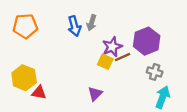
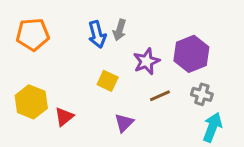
brown line: (123, 57) -> (160, 96), moved
yellow square: (105, 62) -> (108, 81), moved
red triangle: (39, 93) -> (64, 117), moved, turned -49

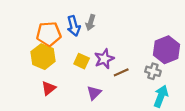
orange pentagon: (33, 34) -> (49, 34), moved
purple hexagon: (191, 54) -> (167, 50), moved
purple star: (146, 61) -> (104, 59), moved
yellow hexagon: (31, 102) -> (43, 57), moved

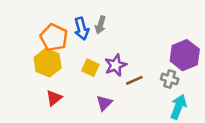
orange pentagon: (49, 34) -> (54, 37), turned 30

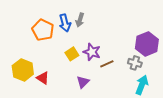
yellow hexagon: (48, 63) -> (23, 70), moved
purple star: (116, 65) -> (92, 52), turned -30
yellow square: (90, 68) -> (72, 54), turned 32
red triangle: (54, 98) -> (43, 78), turned -48

